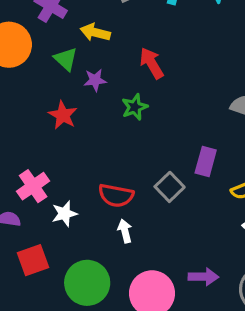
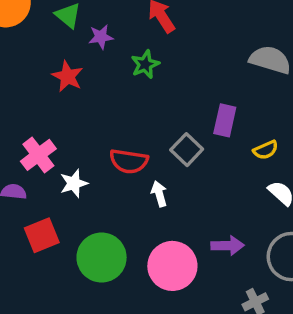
white arrow: (125, 231) -> (159, 194), moved

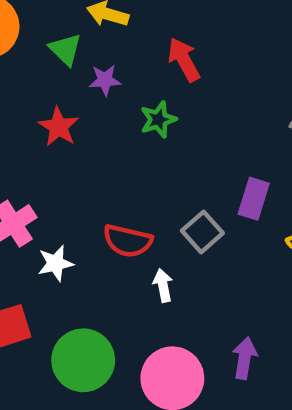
purple arrow: (228, 246) -> (245, 358), turned -84

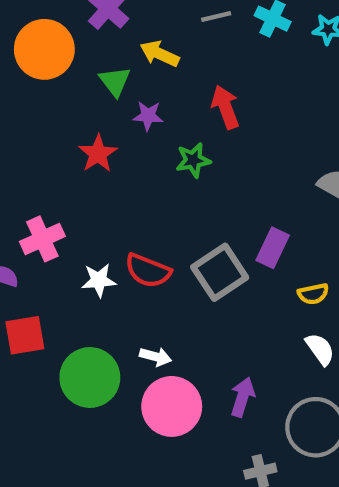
gray square: (202, 232) -> (220, 272), size x1.4
white star: (55, 263) -> (99, 280), moved
white arrow: (163, 285) -> (156, 357), moved, turned 108

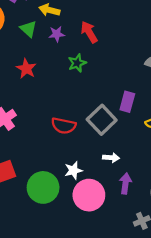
purple star: (148, 116) -> (57, 34), moved
white star: (99, 280) -> (73, 170), moved
white arrow: (156, 357) -> (111, 158), moved

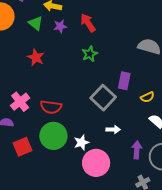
green star: (77, 63) -> (90, 54), moved
red semicircle: (64, 126) -> (51, 107), moved
purple arrow: (125, 183) -> (137, 150), moved
green circle: (43, 187) -> (53, 136), moved

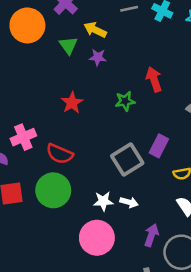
red arrow: (88, 23) -> (154, 79), moved
red star: (36, 57) -> (72, 103), moved
white star: (81, 143) -> (103, 201), moved

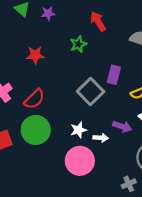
red star: (72, 103) -> (35, 55), turned -30
red semicircle: (60, 154) -> (34, 99), turned -55
white arrow: (129, 202) -> (101, 138), moved
purple arrow: (151, 235) -> (122, 127), moved, turned 102

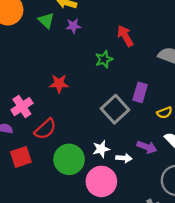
red star: (35, 55) -> (59, 84), moved
red semicircle: (34, 99) -> (45, 129), moved
green circle: (36, 130) -> (69, 159), moved

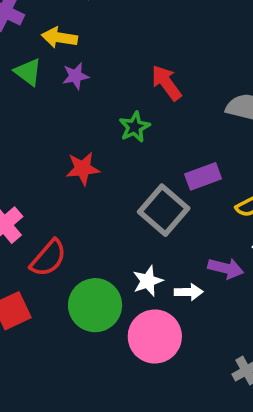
red star: (59, 84) -> (83, 169), moved
purple rectangle: (140, 92) -> (203, 176), turned 60

